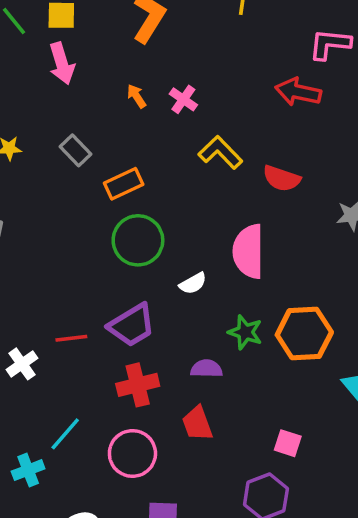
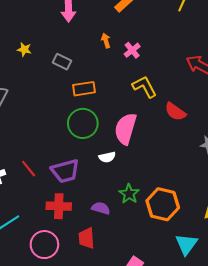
gray rectangle: (76, 150) -> (62, 62), turned -36
pink semicircle: (248, 251) -> (126, 129), moved
red line: (71, 338) -> (29, 169), turned 42

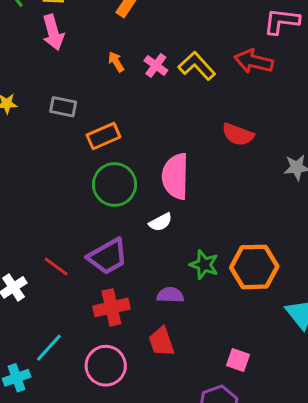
yellow L-shape: (145, 87) -> (197, 66), moved

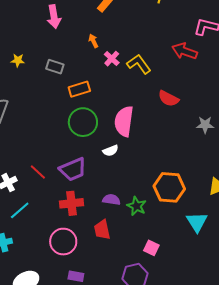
pink cross: (156, 65) -> (112, 59), moved
yellow L-shape: (197, 66) -> (139, 64), moved
green star: (204, 265) -> (137, 206), moved
cyan line: (49, 348) -> (20, 210), moved

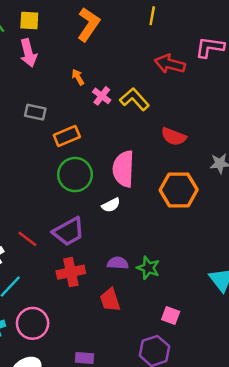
red arrow: (185, 51) -> (170, 64), moved
orange hexagon: (169, 187) -> (179, 190), moved
pink circle: (63, 242) -> (33, 323), moved

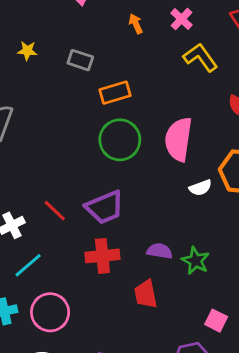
pink cross: (102, 96) -> (181, 19), moved
white semicircle: (111, 205) -> (200, 188), moved

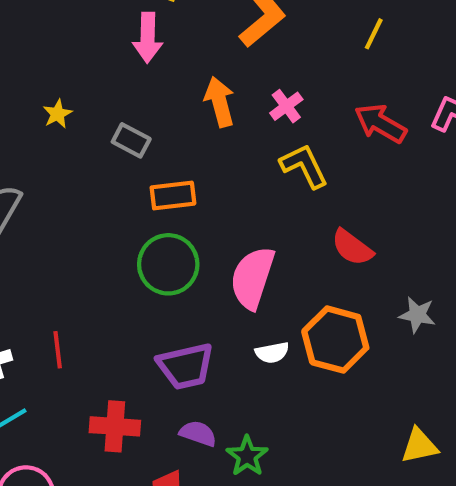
orange arrow: (136, 24) -> (220, 102), size x1.6
yellow star: (27, 51) -> (57, 114), turned 30
purple trapezoid: (105, 207) -> (186, 366), moved
red line: (55, 211) -> (58, 350), turned 30

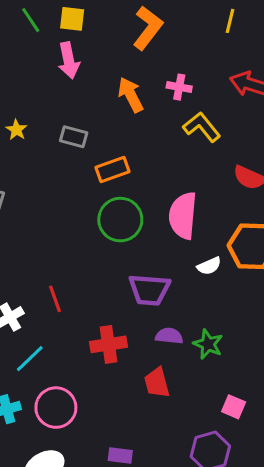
pink cross: (286, 106) -> (179, 87), turned -30
purple trapezoid: (186, 366) -> (149, 290), turned 30

